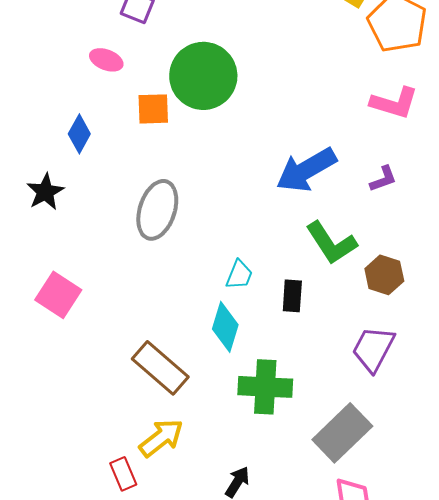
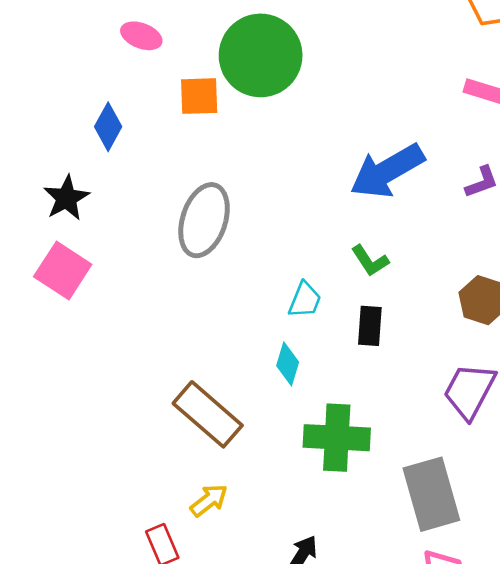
green L-shape: (331, 243) -> (370, 261), moved, size x0.6
pink square: (58, 295) -> (63, 271), moved
cyan diamond: (225, 327) -> (288, 364), size x0.7
gray rectangle: (342, 433) -> (431, 494), turned -62
yellow arrow: (161, 438) -> (209, 500), size x0.7

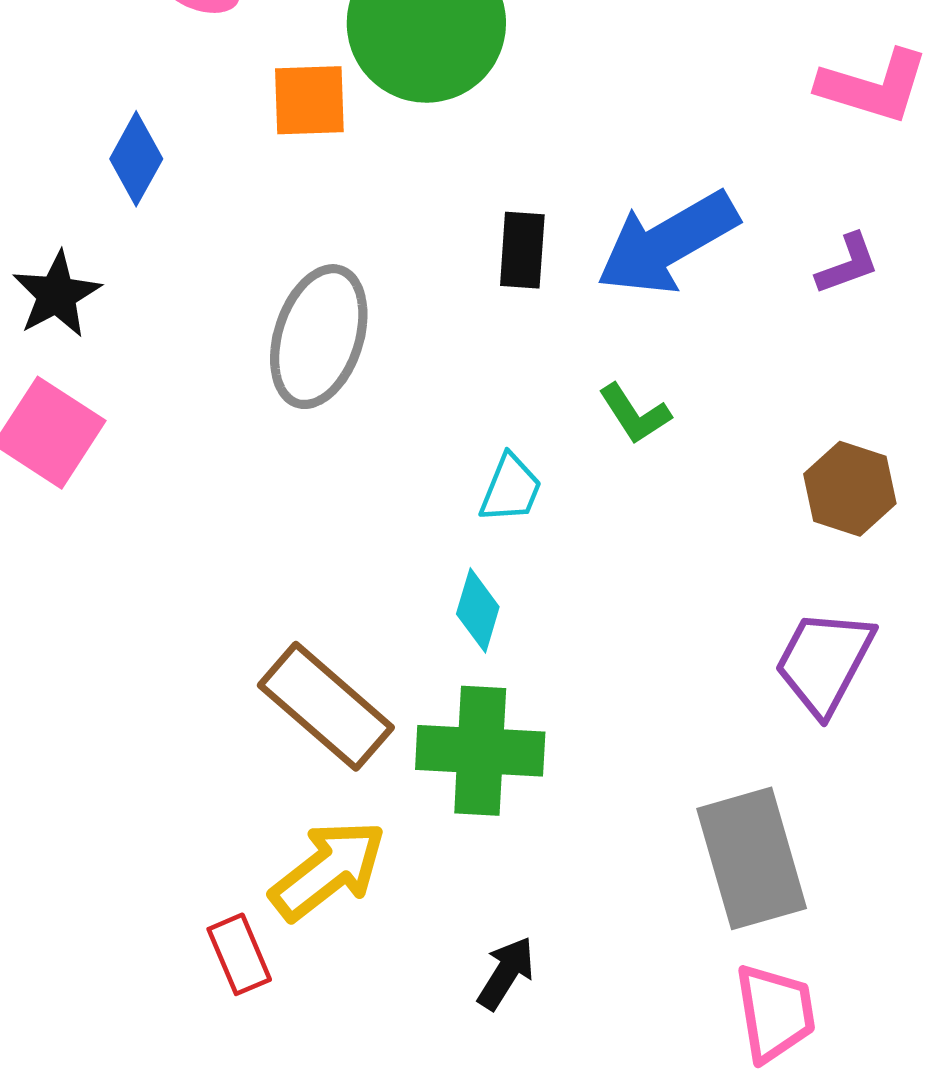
black rectangle: (370, 326) -> (522, 250), moved
green cross: (337, 438) -> (480, 751), moved
yellow arrow: (209, 500) -> (328, 870), size x1.6

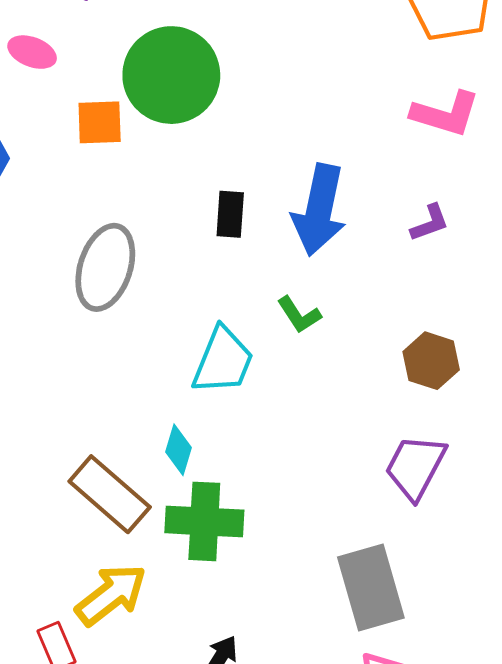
blue arrow: (667, 243) -> (319, 210), turned -48
cyan trapezoid: (511, 489) -> (223, 361), size x1.6
cyan diamond: (478, 610) -> (178, 450), moved

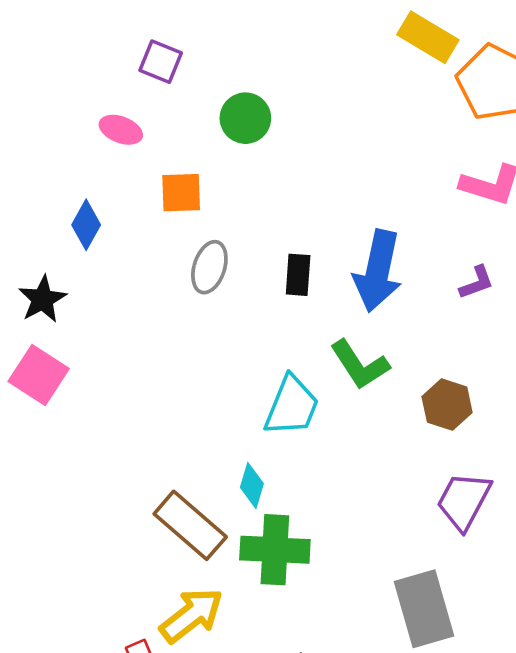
green circle: (171, 75) -> (245, 118), moved, size x0.6
gray ellipse: (105, 267) -> (209, 267), moved, size x0.7
green L-shape: (299, 315) -> (360, 365), size x1.5
brown hexagon: (431, 361) -> (447, 405), moved

